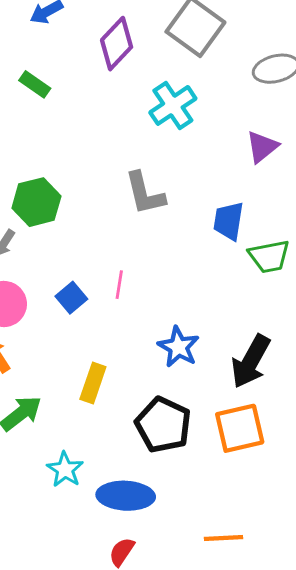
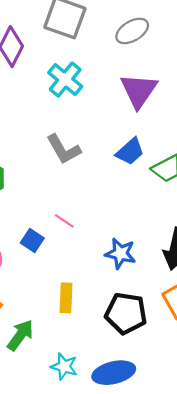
purple triangle: (262, 147) -> (139, 91), size x1.5
blue trapezoid: (229, 221) -> (130, 152), turned -124
pink line: (119, 285) -> (64, 221), turned -48

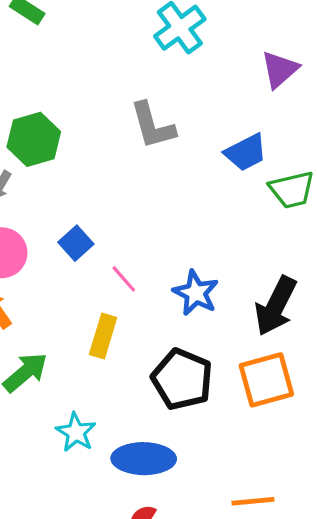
purple triangle: (139, 91) -> (280, 69), size x0.7
pink line: (64, 221) -> (124, 279), moved

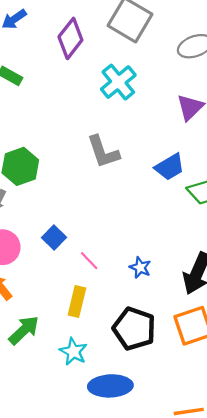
blue star: (196, 293) -> (140, 268), size x0.7
cyan star: (76, 432) -> (73, 352), moved

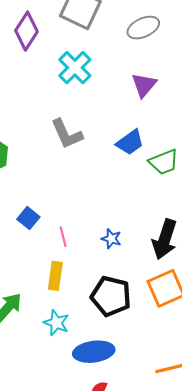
pink line: (89, 261) -> (63, 237), turned 36

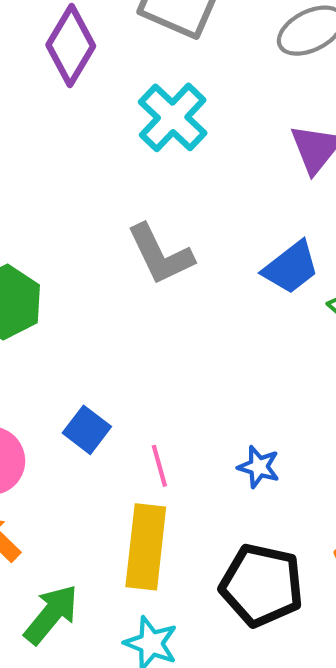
yellow rectangle: (55, 276) -> (146, 547), size x1.4

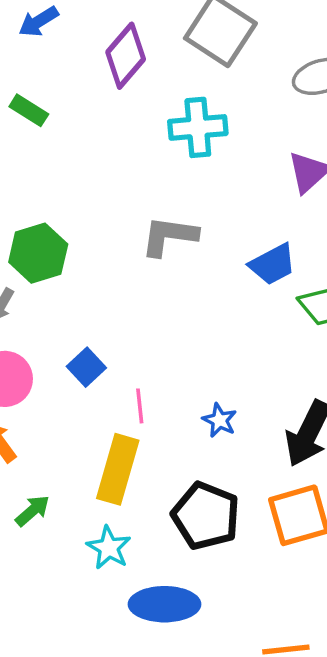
cyan cross: (173, 117) -> (198, 127), turned 32
gray L-shape: (160, 254) -> (169, 236), turned 114
green arrow: (51, 614) -> (32, 511), size x0.7

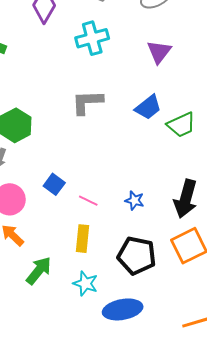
pink line: (140, 406) -> (88, 201), turned -48
yellow rectangle: (118, 469) -> (82, 239), size x0.7
green arrow: (32, 511) -> (39, 271), size x1.4

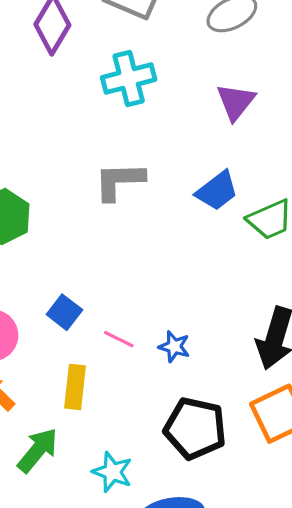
blue star: (134, 200) -> (174, 347), moved
yellow rectangle: (82, 239) -> (75, 387), moved

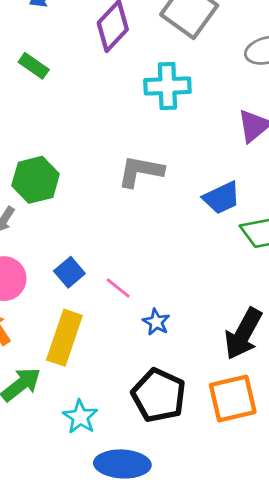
pink line: (119, 339) -> (118, 288), moved
yellow rectangle: (75, 387) -> (64, 338), size x1.4

